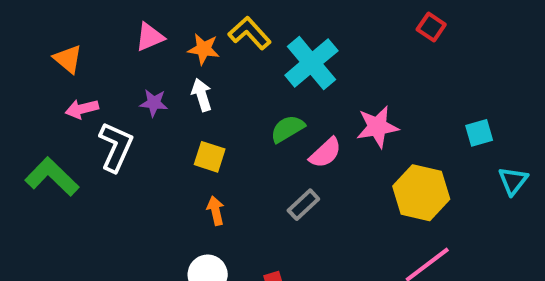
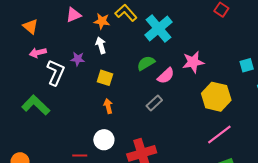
purple star: (154, 103) -> (78, 59), moved
green L-shape: (52, 177) -> (36, 105), moved

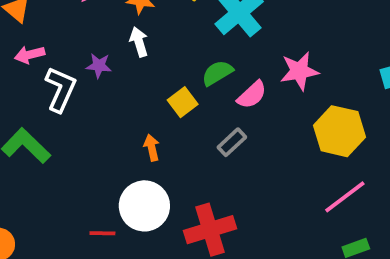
yellow square: (105, 78) -> (183, 102), moved, turned 35
white circle: (104, 140) -> (144, 206), size x1.4

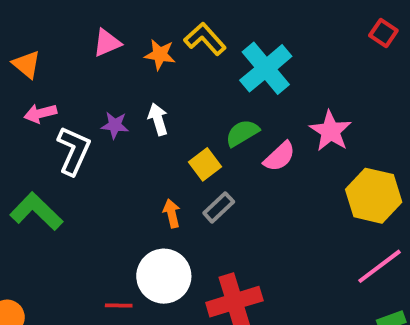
white arrow: (139, 42) -> (158, 119), moved
pink star: (299, 71) -> (330, 131), turned -30
gray rectangle: (232, 142) -> (219, 207), moved

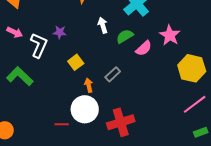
pink arrow: (40, 113) -> (15, 32), moved, turned -140
white arrow: (158, 119) -> (103, 25), moved
yellow square: (205, 164) -> (76, 62), moved
orange arrow: (172, 213) -> (89, 85), moved

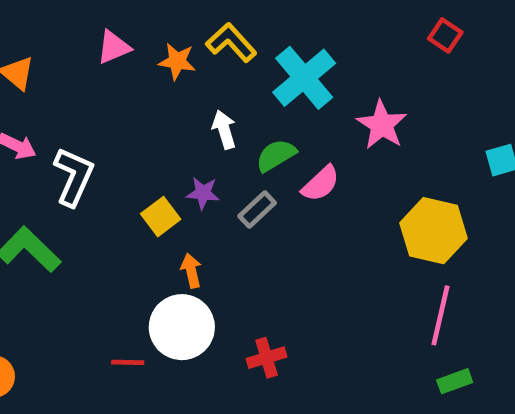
purple star: (60, 32) -> (203, 193), moved
pink star: (170, 35) -> (382, 125), moved
gray rectangle: (113, 74) -> (257, 209), moved
pink line: (195, 104) -> (441, 315), turned -40
red cross: (121, 122) -> (267, 358), size x0.6

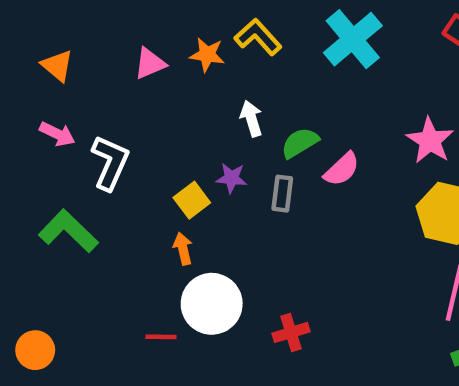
pink triangle: (114, 47) -> (150, 63), moved
cyan cross: (304, 78) -> (353, 39), moved
pink star: (382, 125) -> (430, 141), moved
gray rectangle: (257, 209) -> (282, 194), turned -40
orange arrow: (191, 271) -> (183, 249), moved

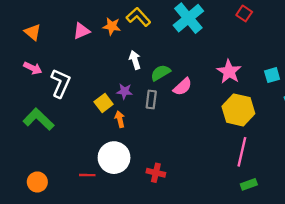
orange arrow: (183, 249) -> (120, 119), moved
red cross: (291, 332) -> (156, 173), turned 30
orange circle: (35, 350) -> (37, 182), moved

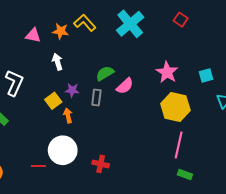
pink triangle: (81, 31) -> (33, 35), turned 35
white arrow: (135, 60) -> (57, 62), moved
green rectangle: (249, 184) -> (185, 174), turned 40

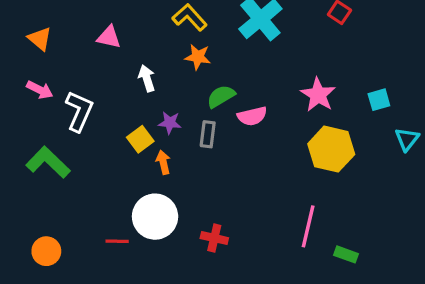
orange star: (61, 31) -> (198, 57), moved
pink semicircle: (125, 86) -> (252, 116), turned 30
pink line: (179, 145) -> (308, 226), moved

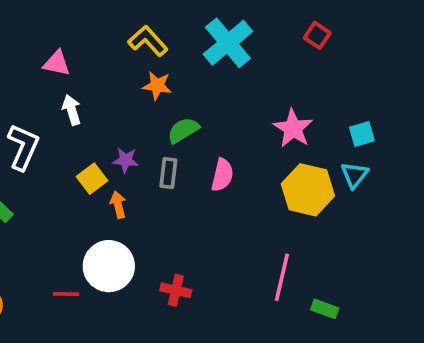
white arrow: (147, 78) -> (72, 110), moved
pink semicircle: (252, 116) -> (222, 175), moved, turned -64
cyan triangle: (407, 139) -> (354, 175), moved

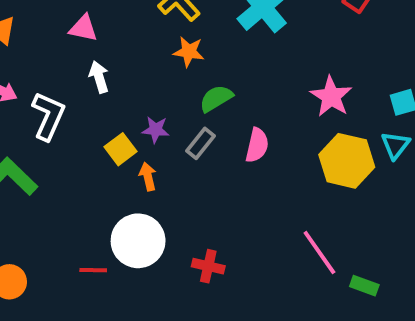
gray rectangle: (168, 173) -> (200, 143), turned 32
pink line: (282, 277) -> (319, 253), turned -48

